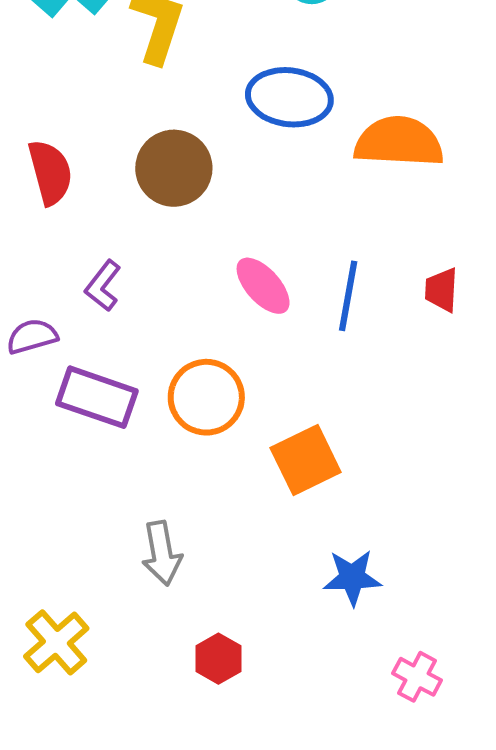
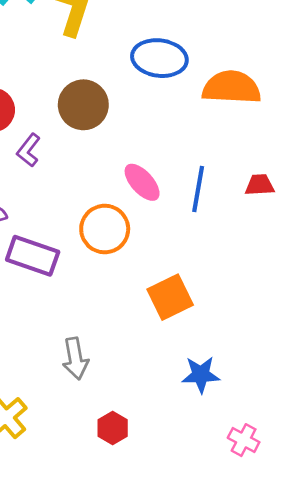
purple L-shape: (103, 286) -> (29, 150), moved
red trapezoid: (441, 290) -> (260, 185), turned 84
orange circle: (206, 397) -> (105, 229), moved

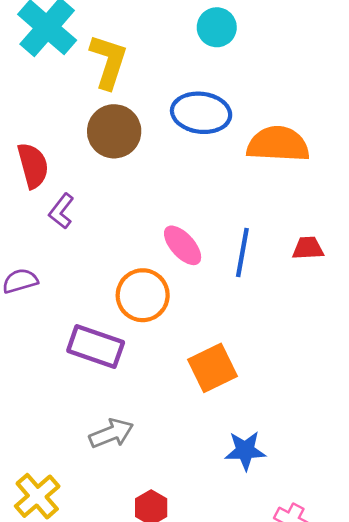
brown circle: (83, 105) -> (114, 131), moved
purple rectangle: (33, 256) -> (96, 347), moved
gray arrow: (75, 359) -> (111, 433), turned -102

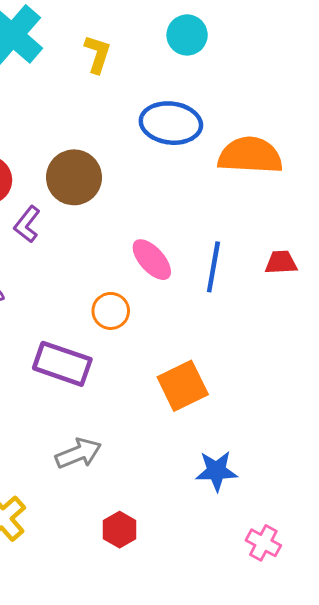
yellow L-shape: (108, 62) -> (98, 54), moved, size x0.7
brown circle: (114, 131) -> (74, 177), moved
orange circle: (143, 295) -> (111, 311), size x0.7

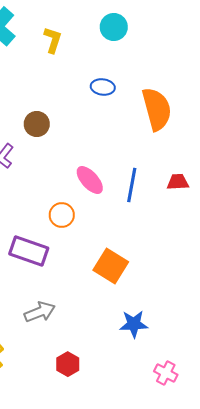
blue ellipse: (171, 123) -> (103, 87), size x0.6
orange semicircle: (250, 155) -> (157, 109), turned 72
brown circle: (74, 177) -> (37, 124), size x0.7
orange square: (183, 386) -> (111, 266), turned -32

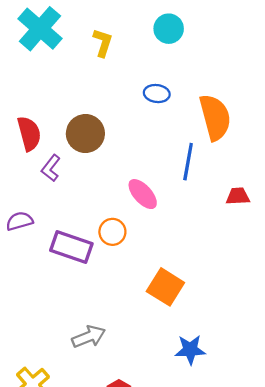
brown circle: (37, 124) -> (85, 133), size x1.4
blue line: (132, 185) -> (188, 162), moved
purple rectangle: (29, 251) -> (71, 247), moved

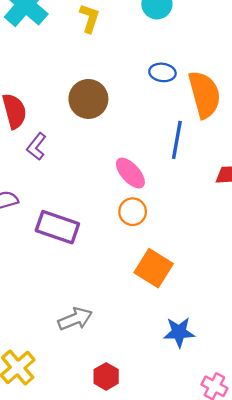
blue ellipse: (157, 94) -> (162, 72), moved
brown circle: (85, 133) -> (88, 99), moved
orange circle: (112, 232) -> (133, 212), moved

